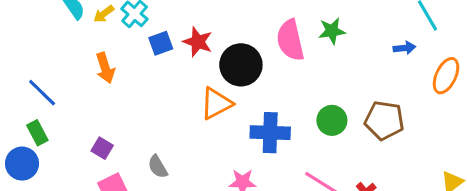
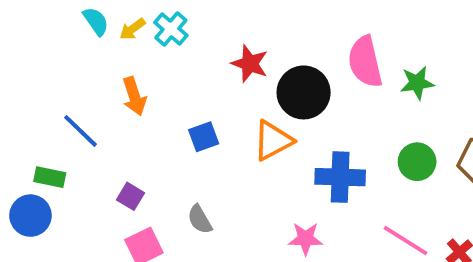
green star: (332, 31) -> (417, 83), moved
blue square: (161, 43) -> (204, 137), moved
blue line: (42, 93) -> (80, 131), moved
green rectangle: (37, 133) -> (50, 177), turned -50

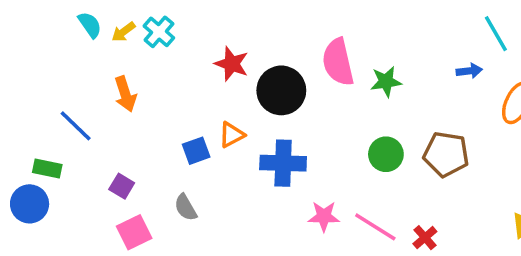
blue square: (204, 137) -> (196, 151), moved
orange triangle: (273, 141) -> (232, 135), moved, size x0.7
blue cross: (340, 177) -> (283, 163), moved
pink star: (306, 239) -> (324, 216), moved

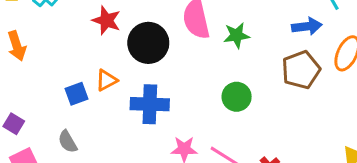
blue arrow: (469, 71) -> (307, 26), size x1.4
brown pentagon: (446, 154) -> (301, 70), moved, turned -30

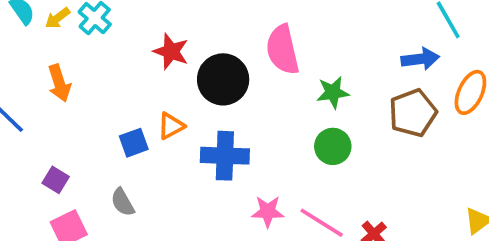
green star: (237, 35) -> (333, 92), moved

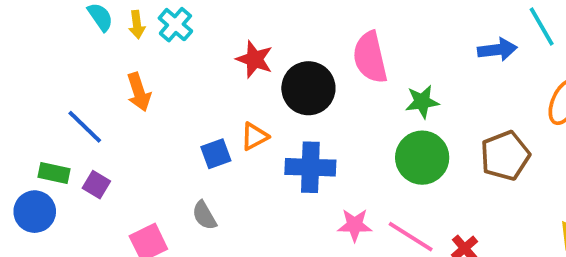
yellow arrow: (57, 18) -> (137, 25), turned -60
blue arrow: (420, 59) -> (497, 50), moved
brown pentagon: (413, 113) -> (505, 156), moved
green circle: (333, 146) -> (422, 158), size x1.4
purple square: (56, 180) -> (96, 185), moved

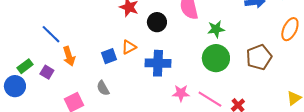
black circle: (308, 88) -> (157, 22), size x0.7
orange arrow: (139, 92) -> (69, 56), moved
blue line: (85, 127) -> (51, 34), moved
green rectangle: (54, 173) -> (25, 66), turned -49

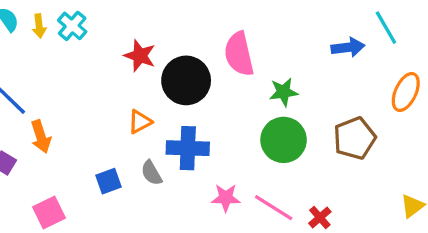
black circle: (157, 22) -> (186, 80), size x1.5
blue square: (109, 56) -> (108, 181), moved
gray semicircle: (103, 88) -> (151, 173), moved

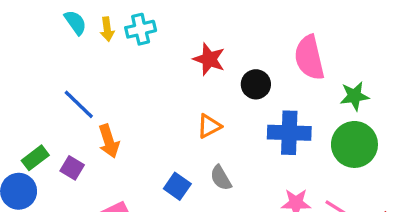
cyan cross: (72, 26) -> (141, 29), turned 36
black circle: (186, 80) -> (256, 84), size x0.6
blue cross: (188, 148) -> (289, 133), moved
blue square: (108, 181) -> (177, 186), turned -35

